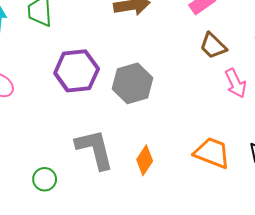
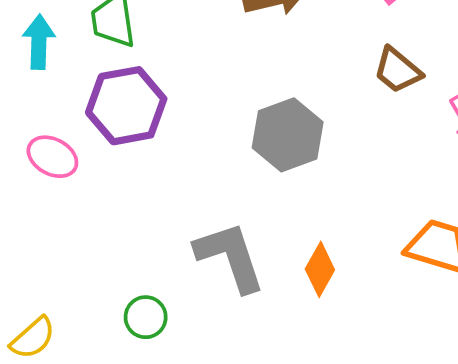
brown trapezoid: (213, 46) -> (398, 70), moved
purple hexagon: (77, 71) -> (126, 106), moved

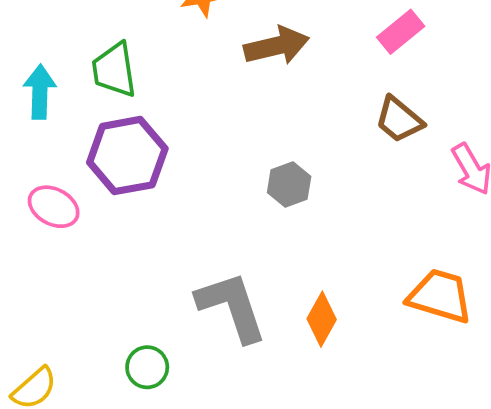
gray hexagon: (288, 135) -> (289, 185), size x0.6

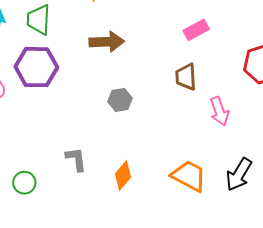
brown arrow: (277, 46) -> (107, 42), moved
brown trapezoid: (399, 120) -> (186, 77), turned 36
gray L-shape: (232, 307) -> (76, 159), size x0.6

